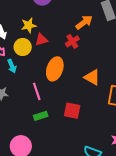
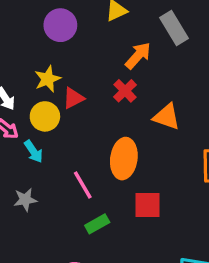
orange ellipse: (55, 69) -> (124, 159), moved
orange triangle: (92, 77) -> (167, 117), moved

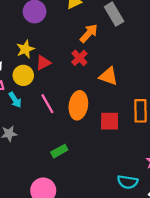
pink line: (83, 185) -> (47, 104), moved
red square: (148, 205) -> (110, 121), moved

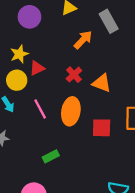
red cross: (79, 58) -> (74, 75), moved

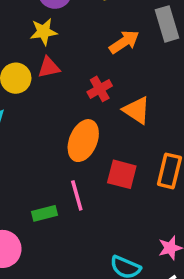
yellow star: (19, 54) -> (44, 32), moved
pink line: (40, 109) -> (77, 195), moved
green rectangle: (51, 156) -> (44, 213), moved

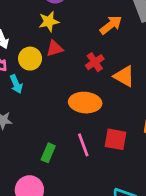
orange ellipse: (83, 141) -> (85, 103), turned 76
red square: (122, 174) -> (116, 139), moved
green rectangle: (44, 213) -> (48, 153), moved, turned -48

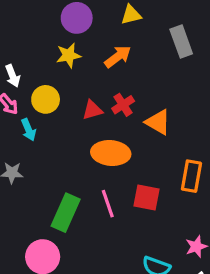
orange arrow: (111, 25) -> (118, 57), moved
red triangle: (55, 49) -> (92, 110), moved
green rectangle: (48, 153) -> (66, 213), size x1.6

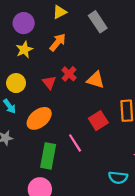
red triangle: (92, 110) -> (49, 82), turned -40
orange ellipse: (111, 153) -> (39, 118), moved, turned -30
red square: (147, 198) -> (98, 121), moved, turned -30

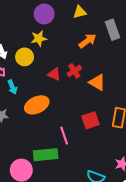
orange arrow: (58, 42) -> (87, 41), moved
red triangle: (49, 82) -> (54, 74), turned -40
yellow circle: (16, 83) -> (25, 57), moved
green rectangle: (48, 156) -> (46, 155), moved, turned 60

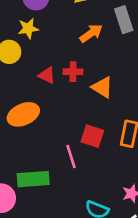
red cross: (74, 71) -> (73, 72), turned 32
red square: (91, 120) -> (92, 136), turned 36
pink line: (64, 136) -> (71, 157), moved

